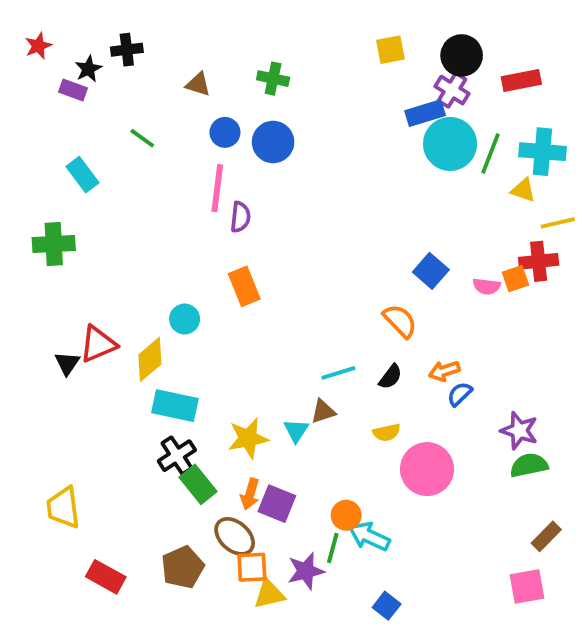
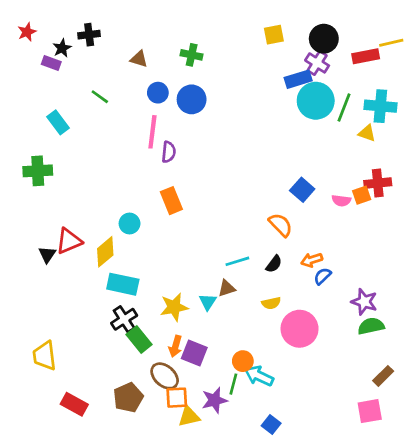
yellow line: (558, 223) -> (391, 43), moved

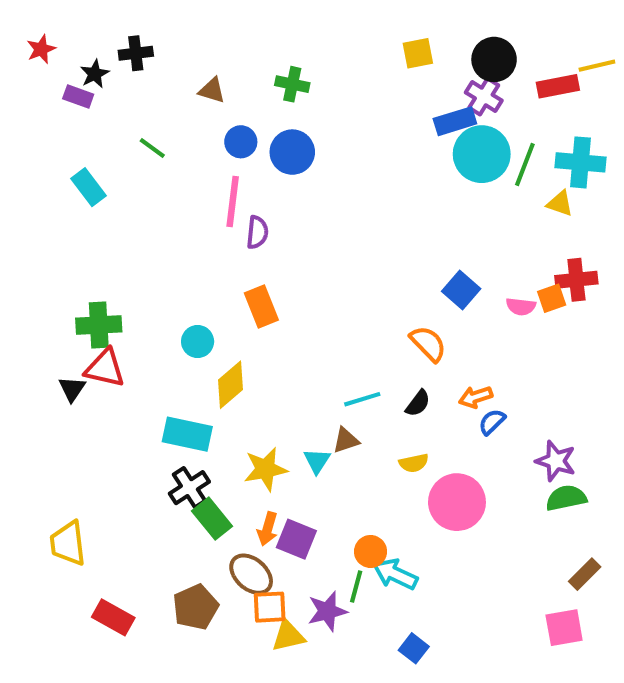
green cross: (38, 171) -> (99, 325), moved
red triangle: (69, 241) -> (105, 368), turned 36
yellow diamond: (105, 252) -> (231, 385), moved

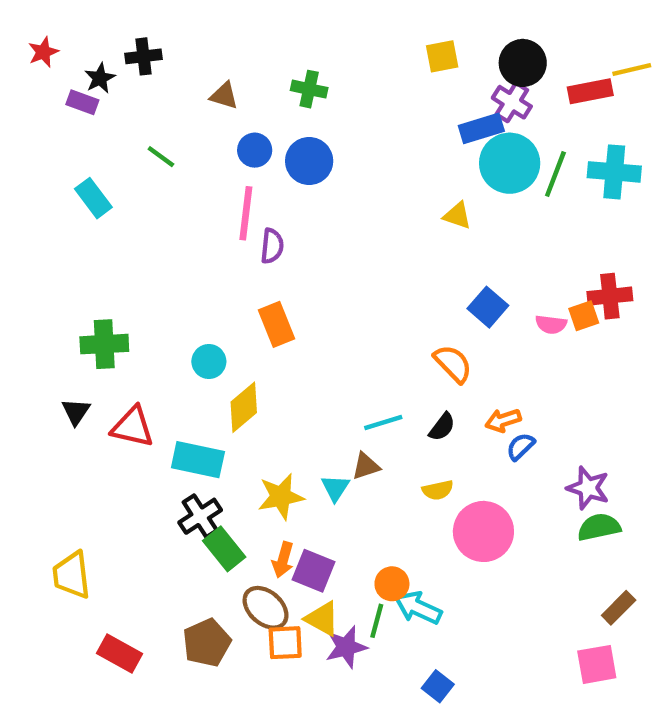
yellow triangle: (560, 204) -> (457, 215), moved
red triangle: (105, 368) -> (133, 427), moved
yellow triangle: (288, 636) -> (322, 619), moved, turned 42

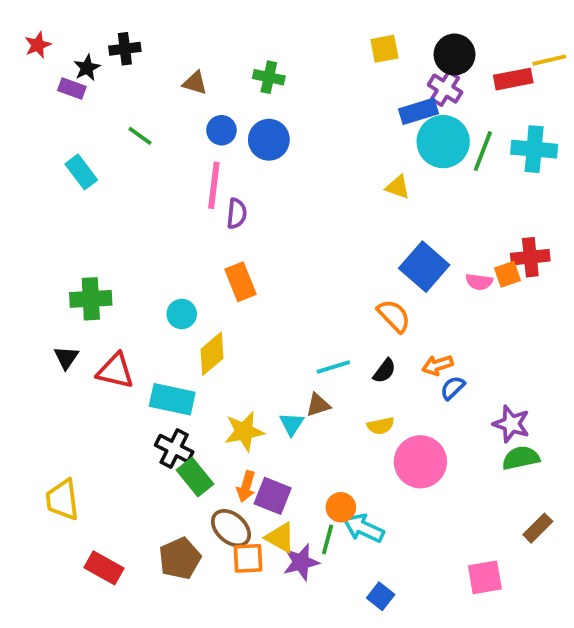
blue square: (488, 307) -> (424, 267), size x1.4
black cross: (200, 516) -> (174, 449), turned -30
pink square: (597, 664) -> (485, 577), moved

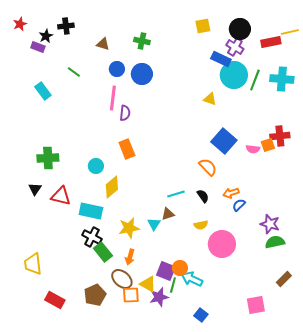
blue rectangle: (419, 111) -> (221, 59), turned 42
black semicircle: (384, 371) -> (203, 196), turned -72
purple square: (273, 496) -> (166, 271), moved

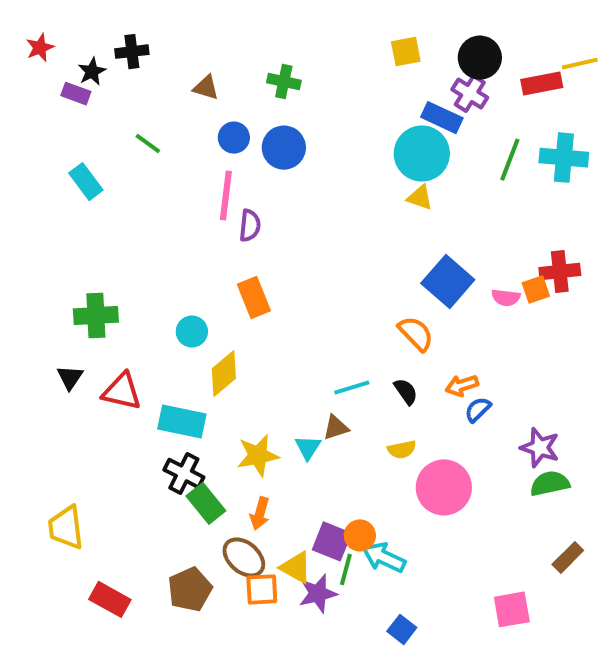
cyan circle: (234, 75) -> (422, 154), moved

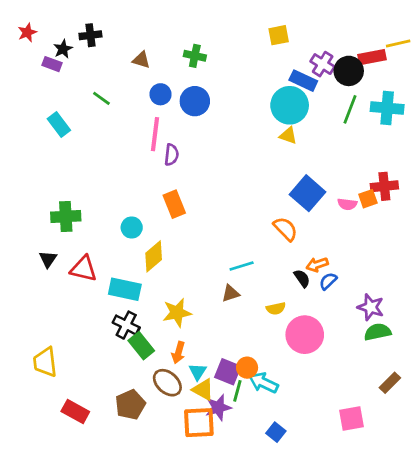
black circle: (480, 58) -> (349, 71), moved
black semicircle: (406, 391) -> (302, 278), moved
cyan triangle: (308, 447) -> (198, 372), moved
orange square: (262, 589) -> (199, 423), moved, size x1.4

